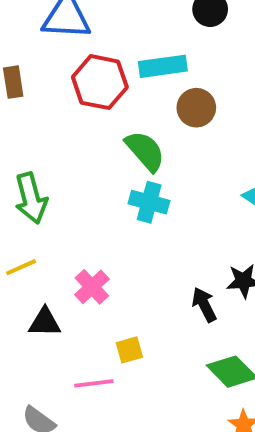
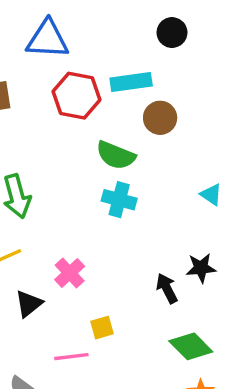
green semicircle: (145, 151) -> (116, 155), turned 153
black triangle: (45, 322) -> (29, 304), turned -40

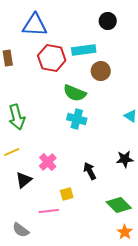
black arrow: (167, 288) -> (90, 171), moved

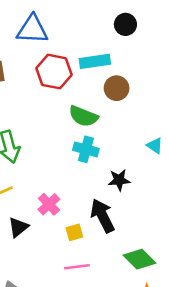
black star: (125, 159) -> (119, 180), moved
black arrow: (90, 171) -> (102, 216), size x1.5
yellow square: (67, 194) -> (74, 232), moved
pink line: (49, 211) -> (77, 267), moved

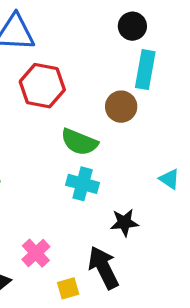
cyan rectangle: (95, 61) -> (145, 70), moved, turned -72

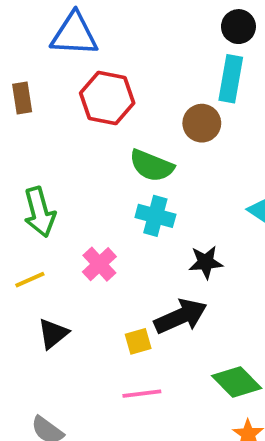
black circle: (132, 26) -> (238, 27), moved
pink cross: (36, 253) -> (99, 264), moved
black arrow: (103, 268) -> (181, 316), turned 93

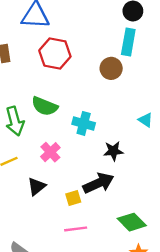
green semicircle: (152, 166) -> (45, 106), moved
black triangle: (53, 334) -> (37, 187), moved

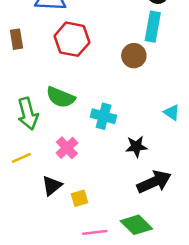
black arrow: (98, 183) -> (154, 182), moved
yellow square: (73, 198) -> (80, 198), moved
green diamond: (132, 222) -> (136, 225), moved

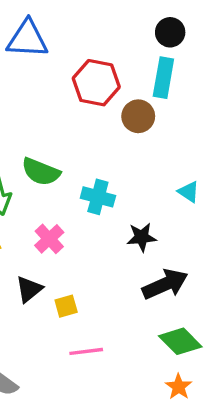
red hexagon: (72, 39) -> (96, 83), moved
green diamond: (136, 225) -> (180, 341), moved

